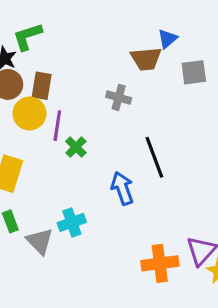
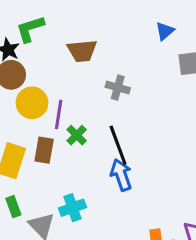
brown trapezoid: (146, 59) -> (82, 51), moved
brown rectangle: (42, 86) -> (44, 150), moved
black line: (154, 157) -> (118, 145), moved

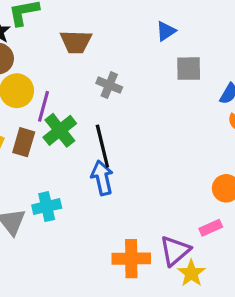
green cross: (77, 135) -> (60, 130), size x1.5

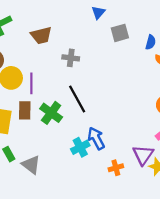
green cross: (60, 130) -> (51, 113), moved
blue arrow: (102, 178) -> (96, 138), moved
cyan cross: (47, 207) -> (80, 147), moved
orange cross: (131, 259) -> (116, 168), size x0.6

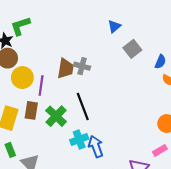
gray square: (120, 33) -> (132, 49), turned -30
brown trapezoid: (41, 35) -> (66, 69), moved, turned -75
cyan cross: (80, 147) -> (79, 139), moved

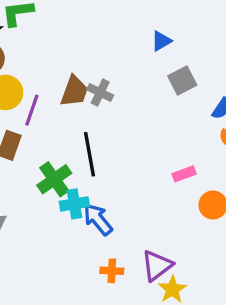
green cross: (56, 116) -> (54, 179), moved
blue arrow: (96, 146) -> (98, 219), turned -30
pink rectangle: (160, 150) -> (184, 174), moved

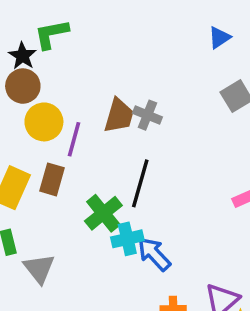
blue triangle: (161, 41) -> (219, 38), moved
black line: (90, 154) -> (140, 183), turned 30

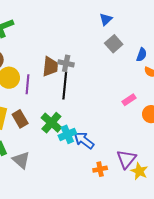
blue triangle: (219, 38) -> (106, 19), moved
brown rectangle: (52, 179) -> (20, 119), moved, turned -36
black line: (140, 183) -> (65, 86), moved

